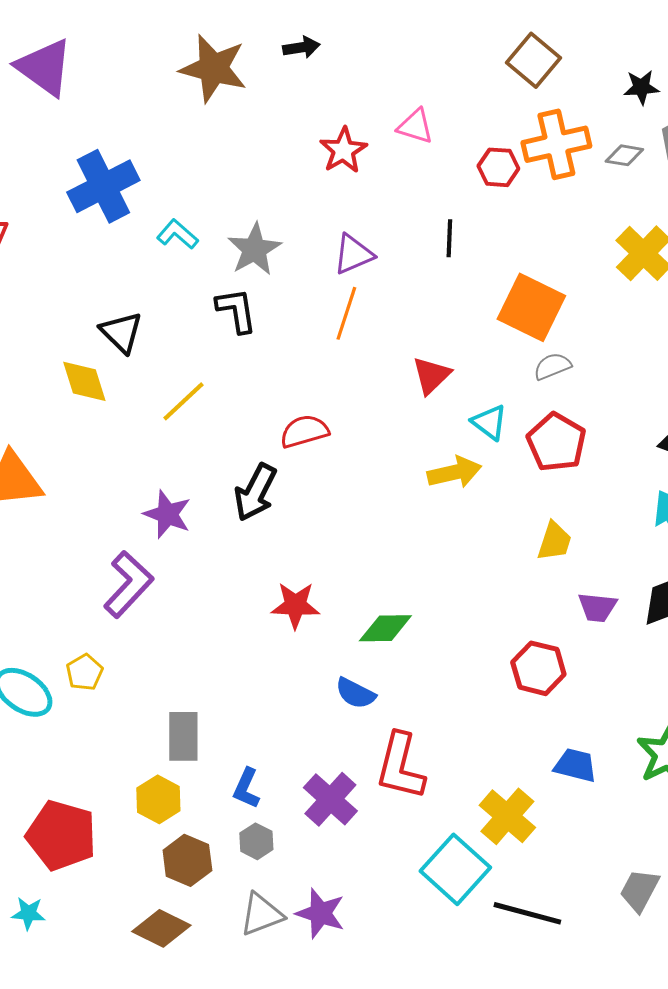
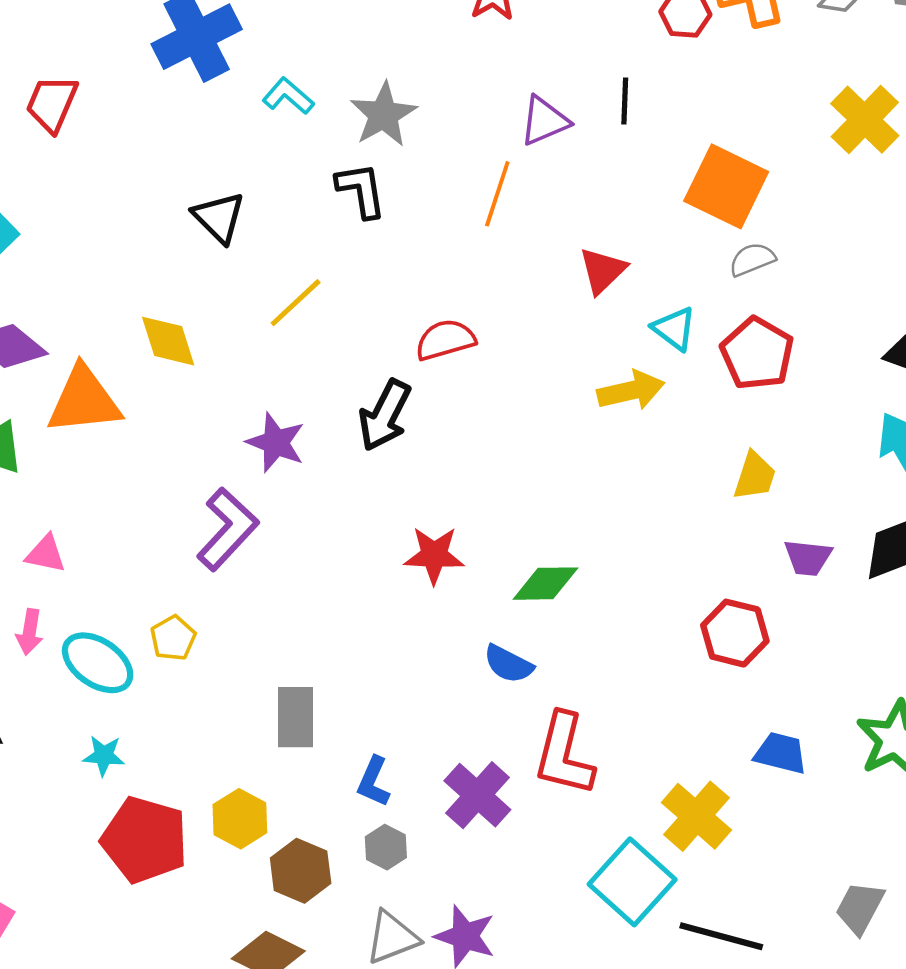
purple triangle: (353, 254) -> (544, 121), moved
yellow diamond: (84, 381) -> (168, 341), moved
yellow hexagon: (158, 799) -> (240, 819), moved
cyan star: (28, 913) -> (104, 756), moved

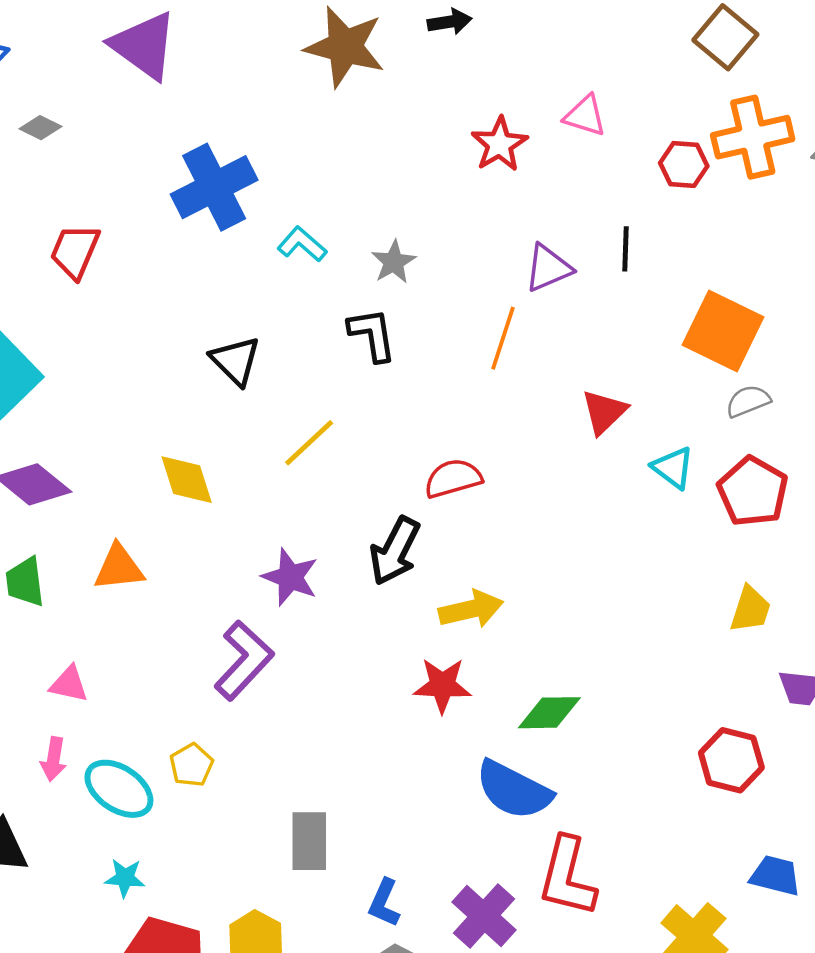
gray star: (383, 115) -> (394, 262), size x0.7
yellow arrow: (631, 391) -> (471, 609), moved
orange triangle: (84, 400) -> (119, 568), moved, size x0.7
blue semicircle: (508, 664) -> (514, 790), size x1.6

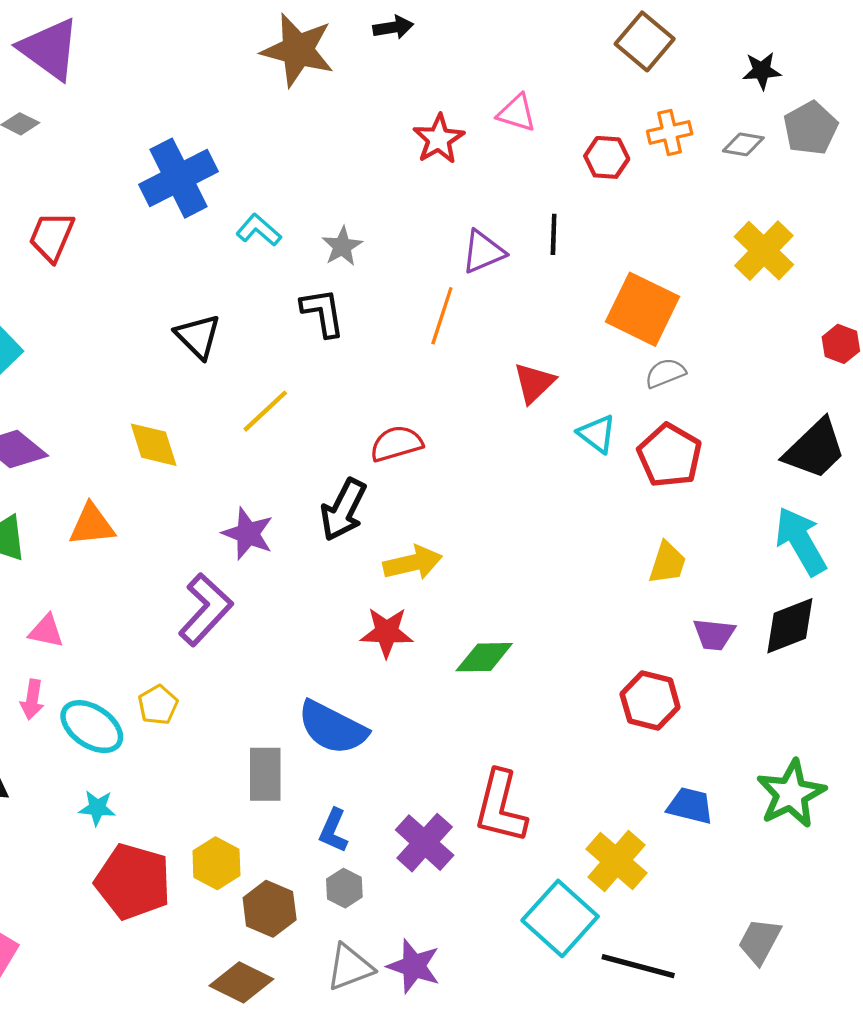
purple triangle: (144, 46) -> (49, 49), moved
orange cross: (753, 137) -> (670, 132), size x0.6
blue semicircle: (514, 790) -> (332, 728), moved

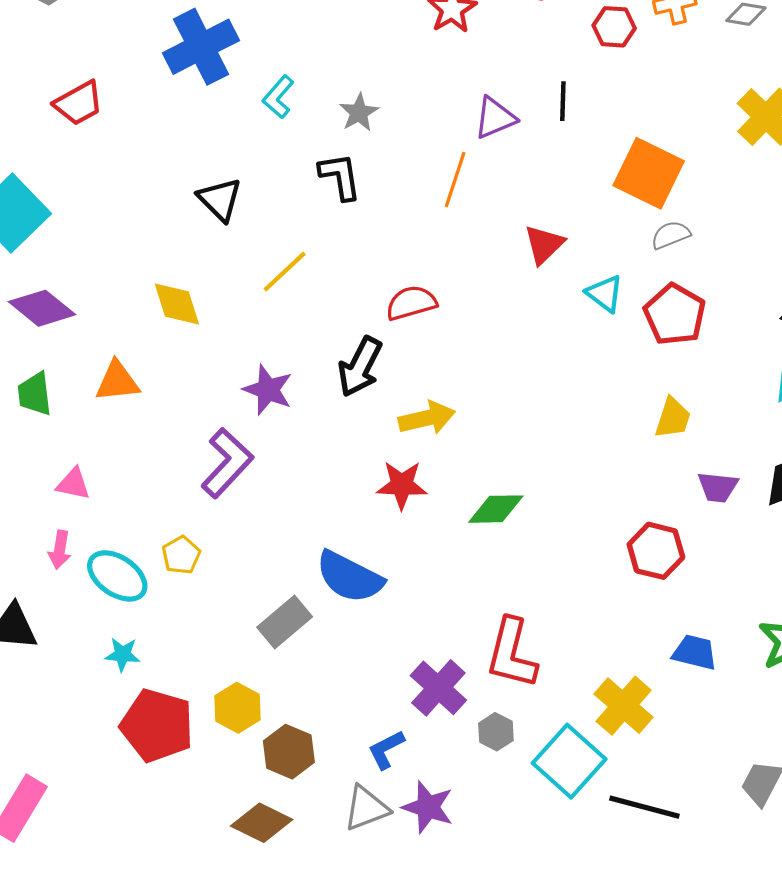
cyan L-shape: (259, 230) -> (278, 97), turned -90
red trapezoid: (52, 237) -> (79, 103), turned -142
gray rectangle: (265, 774) -> (285, 622), turned 50
blue L-shape: (334, 831) -> (386, 750), moved, turned 39
gray hexagon: (344, 888) -> (496, 732), moved

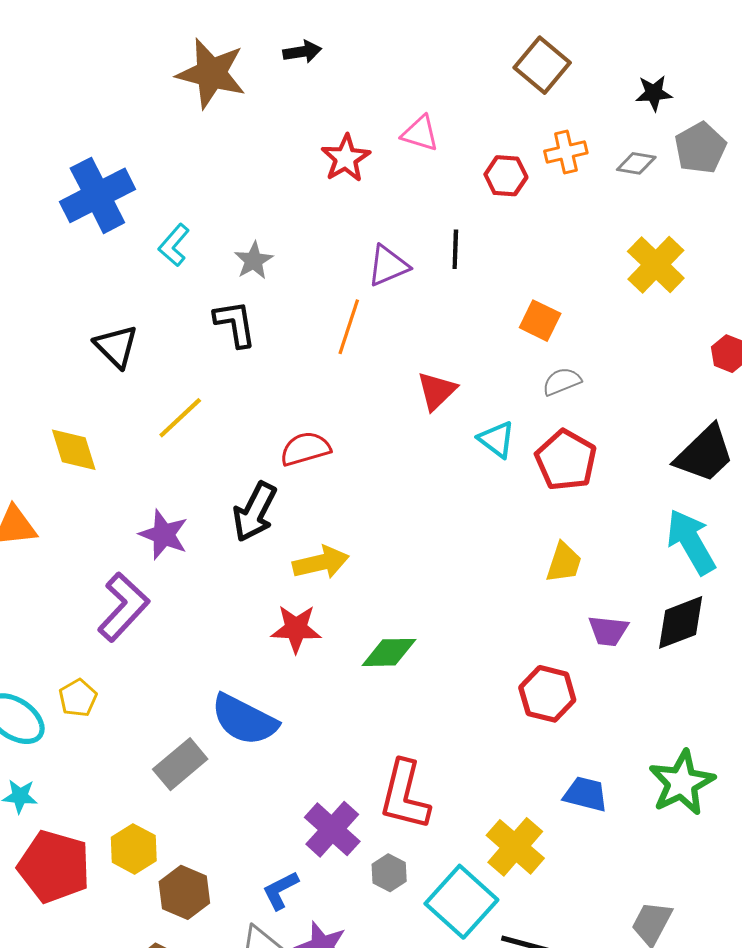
orange square: (649, 173) -> (540, 321), size x0.6

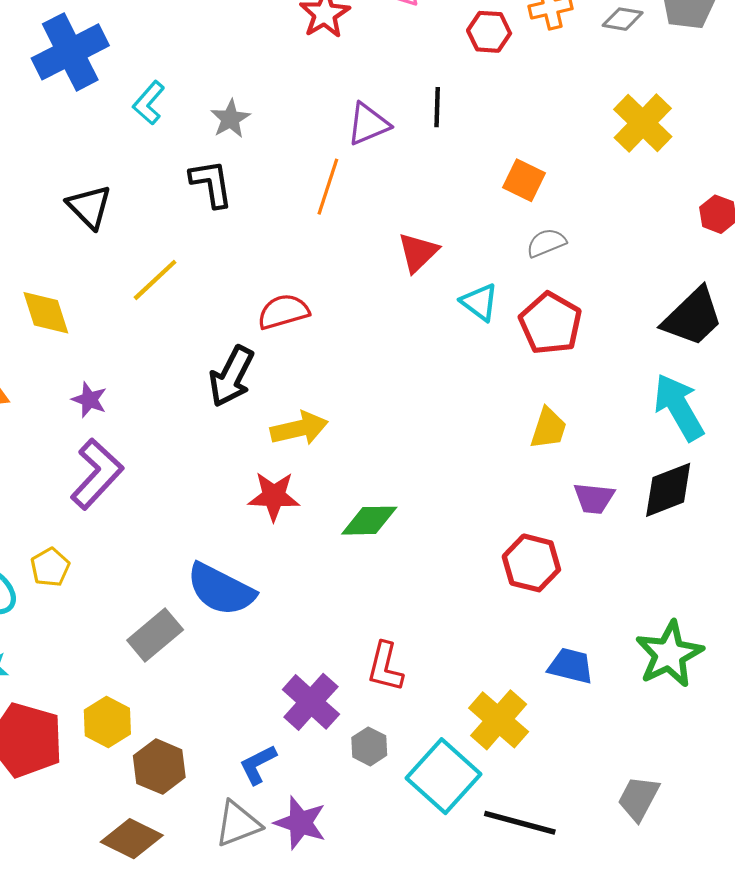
purple star: (164, 535) -> (89, 400), moved, size x0.7
red L-shape: (405, 795) -> (385, 667), size x0.7

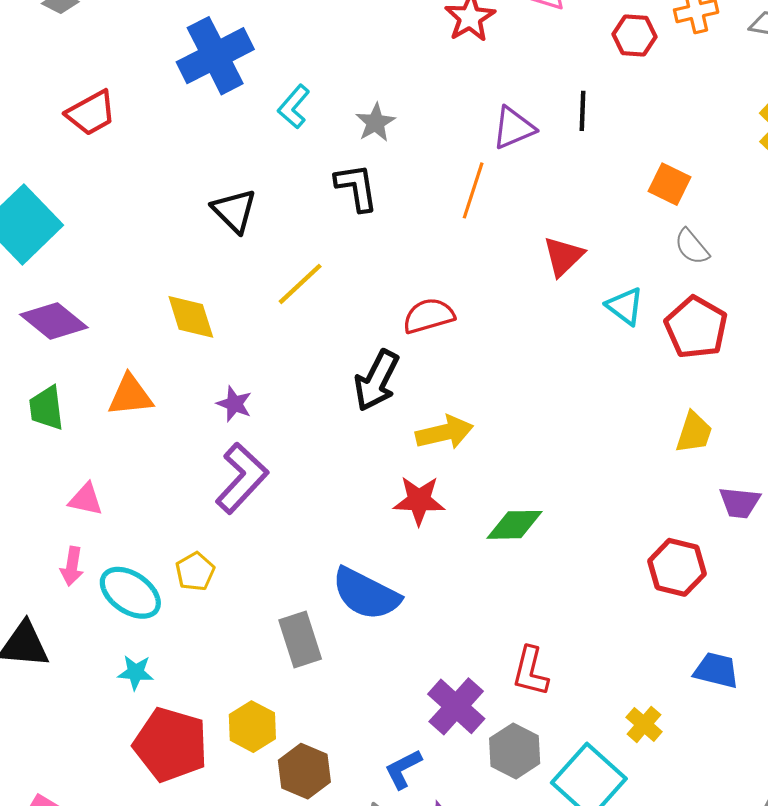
gray semicircle: (546, 243) -> (692, 247), turned -108
gray rectangle: (155, 635) -> (300, 640), turned -68
yellow cross: (499, 720) -> (644, 724), size x0.6
gray hexagon: (369, 746) -> (515, 751), size x1.4

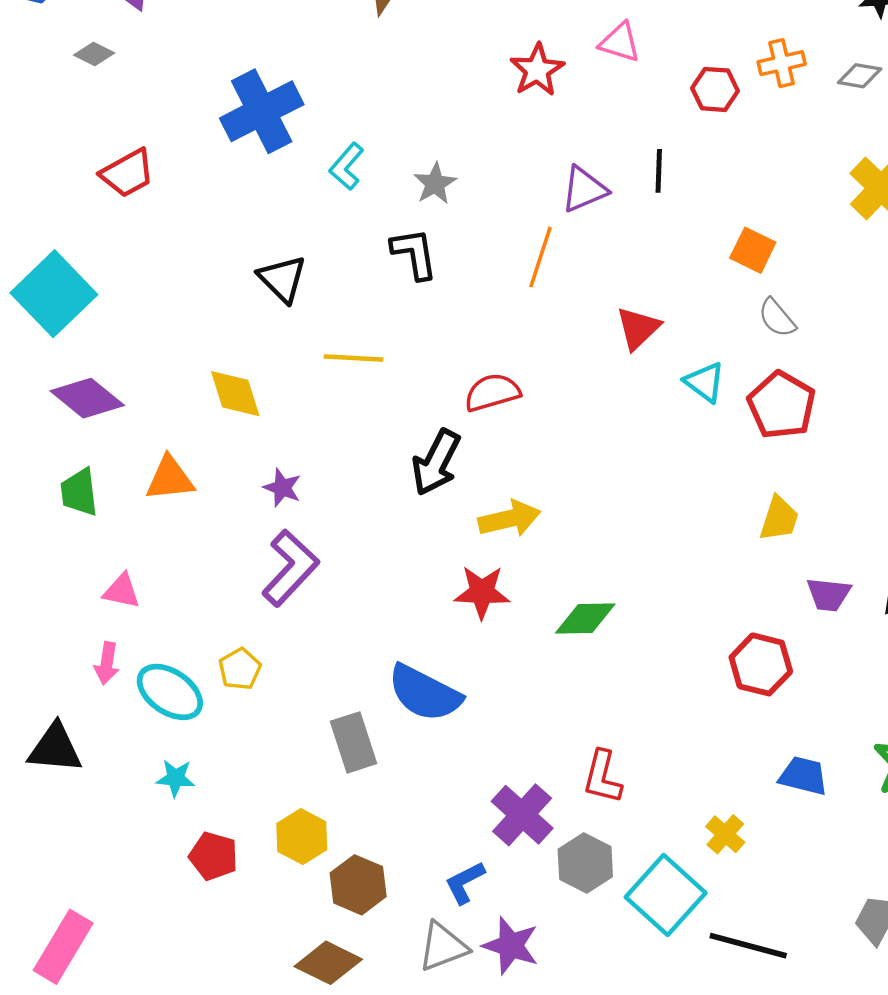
yellow line: (300, 284) -> (353, 358), turned 46
red pentagon: (171, 745) -> (213, 856), size x0.6

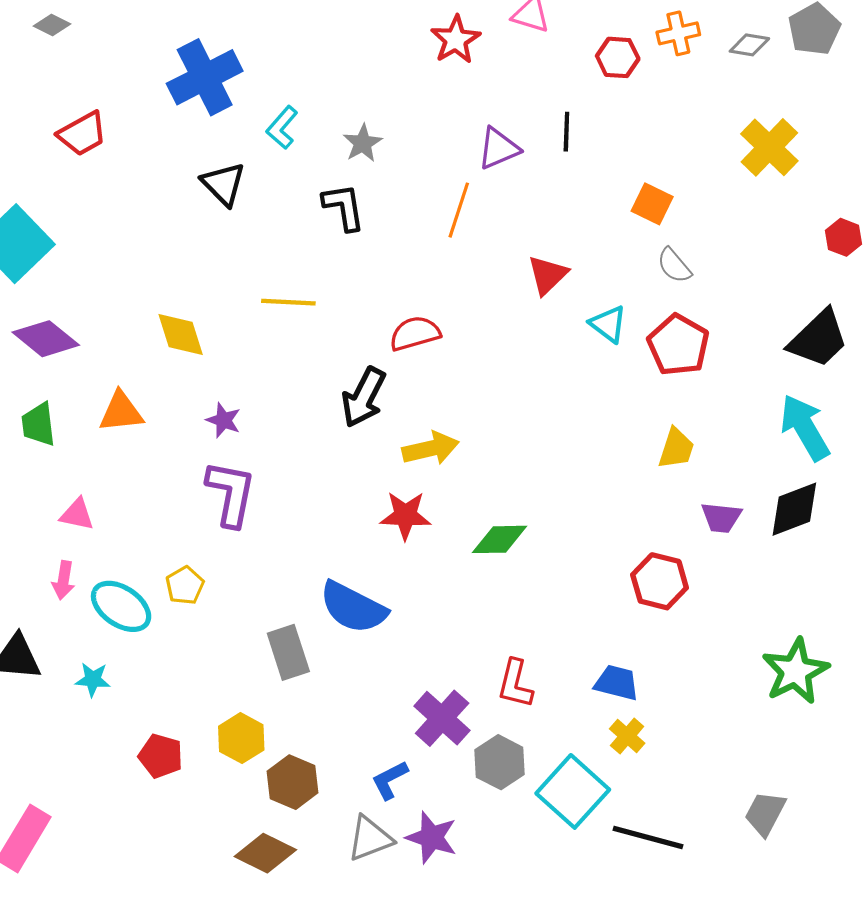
black triangle: (282, 279) -> (223, 184), moved
purple L-shape: (290, 568) -> (231, 493), turned -32
blue trapezoid: (803, 776) -> (617, 683), moved
cyan star: (176, 778) -> (93, 680), moved

